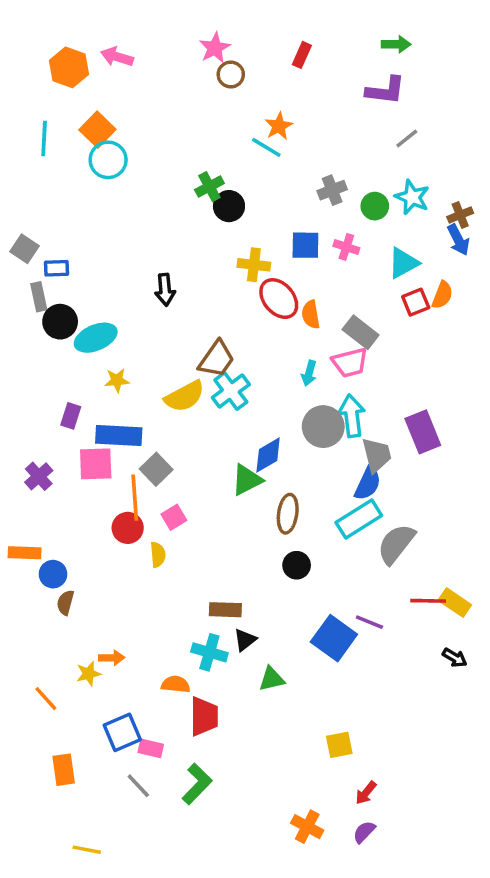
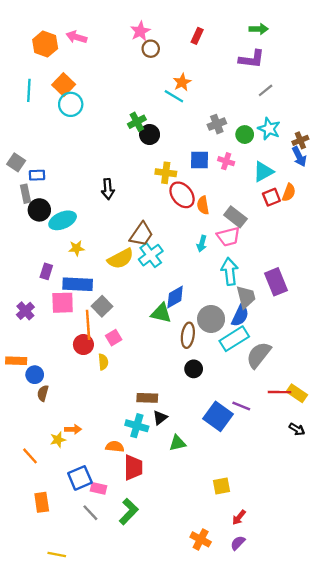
gray circle: (323, 427) -> (211, 319), moved
green triangle: (247, 480) -> (161, 313), turned 40

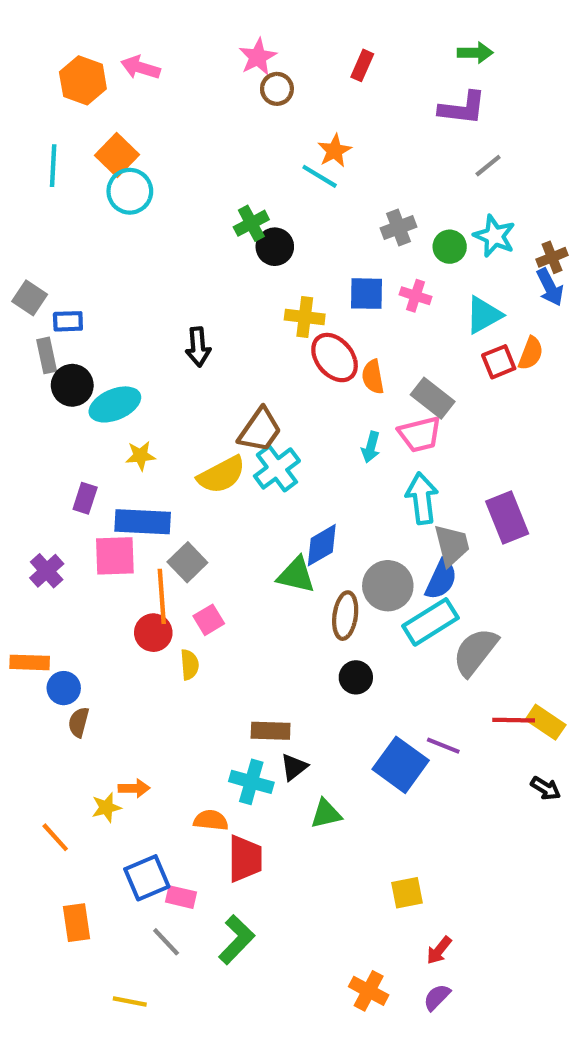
yellow line: (57, 555) -> (130, 1002), moved

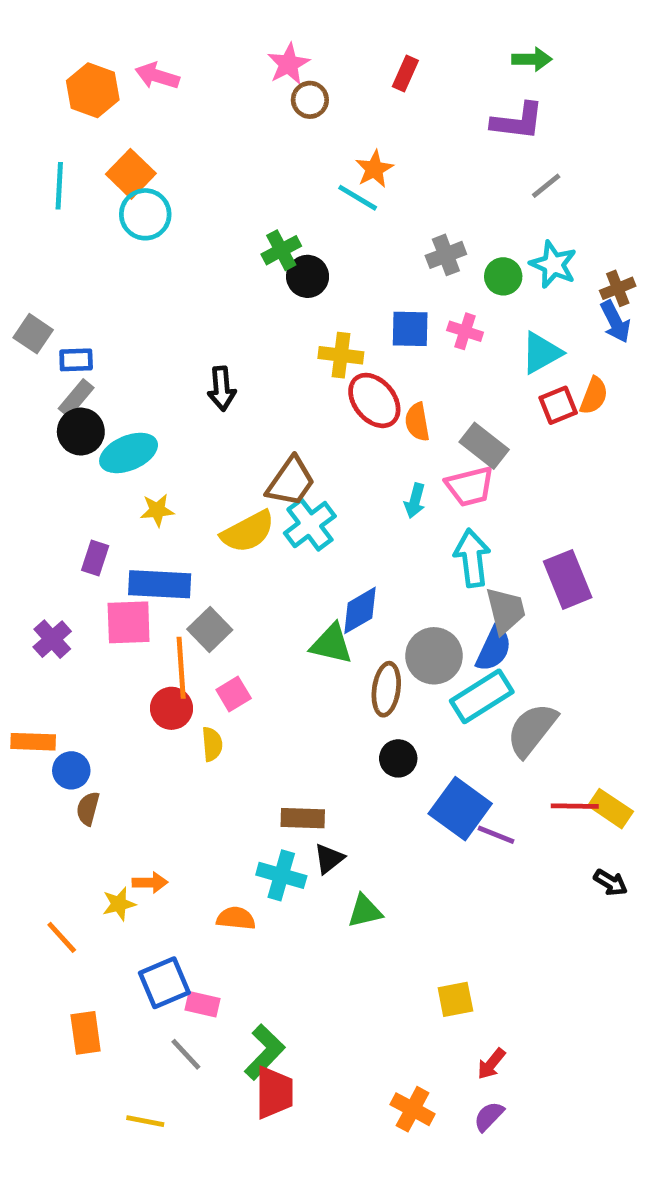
gray rectangle: (47, 355) -> (76, 398), moved, turned 52
blue square: (401, 765) -> (460, 809), moved
red trapezoid: (245, 859) -> (274, 1093), moved

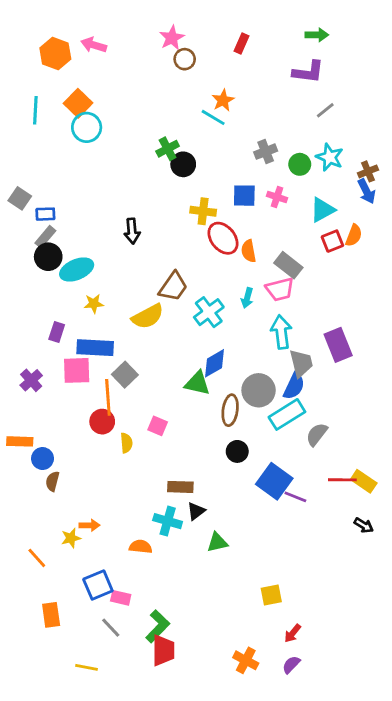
cyan cross: (310, 525) -> (209, 312), moved
pink square: (234, 694) -> (158, 426), moved, turned -36
gray semicircle: (532, 730) -> (317, 434), size x0.7

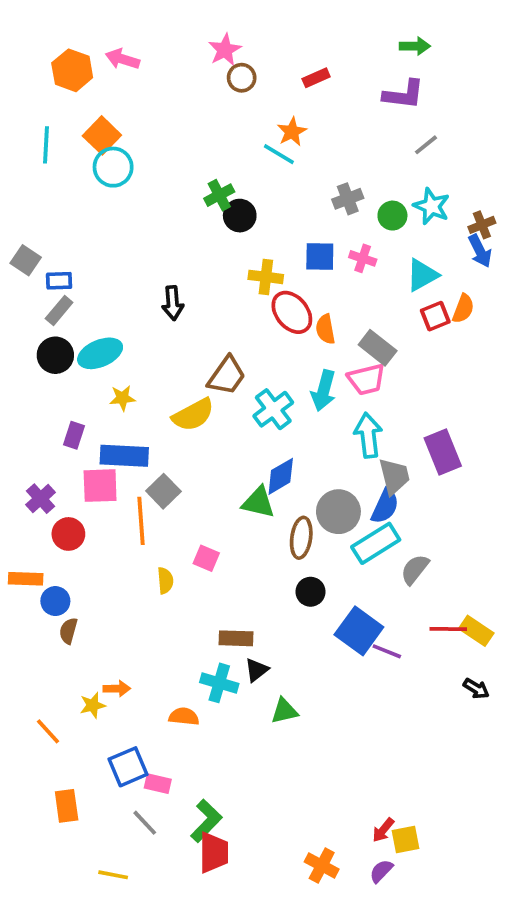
red rectangle: (241, 44) -> (316, 78), moved, turned 42
black circle: (48, 257) -> (55, 355), moved
cyan arrow: (247, 298) -> (324, 391), size x1.5
red circle: (102, 422) -> (68, 534), moved
yellow square: (271, 595) -> (405, 839), moved

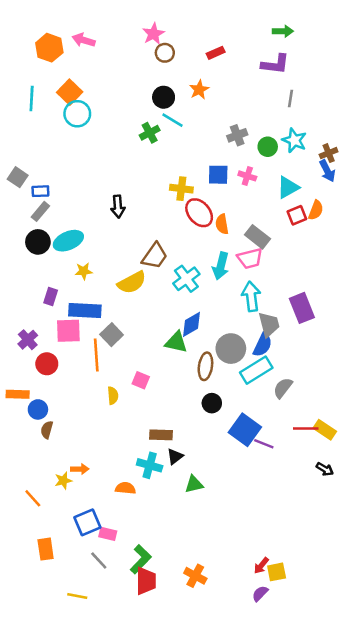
gray line: (426, 145) -> (291, 98), turned -42
cyan line: (279, 154) -> (172, 120), moved
black circle: (240, 216) -> (164, 97), moved
orange cross: (322, 865) -> (195, 576), moved

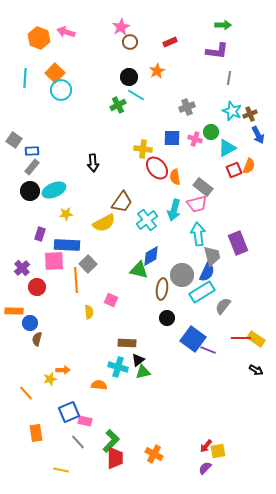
green circle: (268, 147) -> (211, 132), moved
brown cross: (329, 153) -> (250, 114), moved
green triangle: (194, 484) -> (143, 372), moved

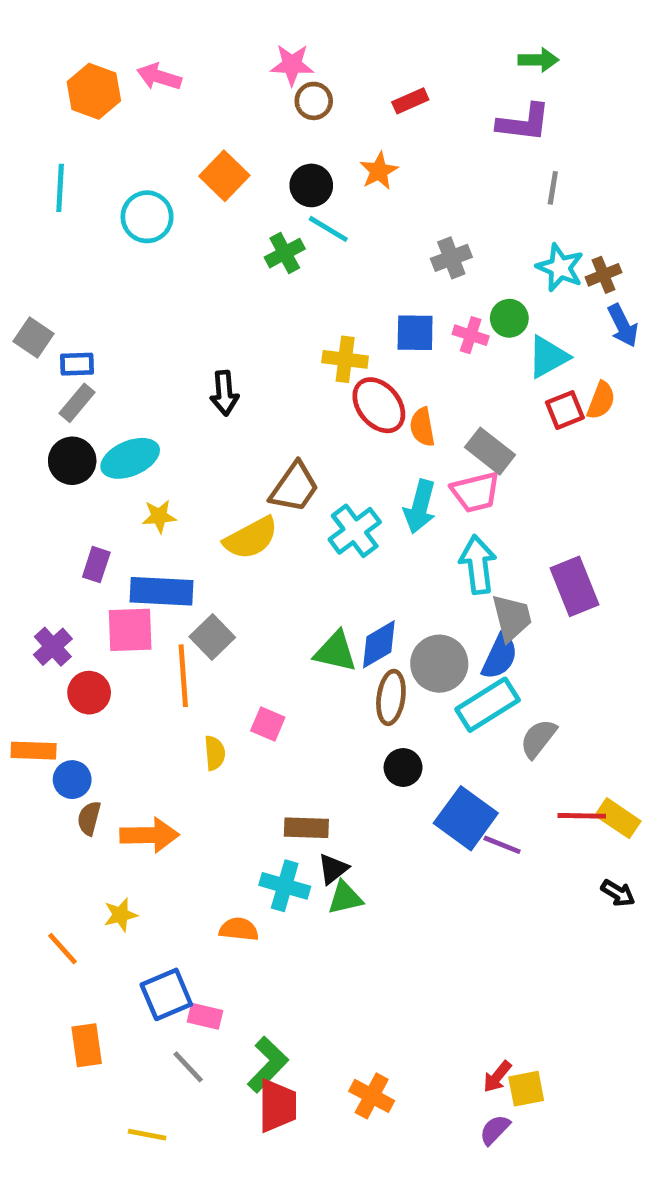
pink star: (121, 27) -> (292, 65), turned 30
orange square: (55, 73) -> (224, 176), moved
blue diamond: (151, 256) -> (379, 644), moved
orange arrow: (63, 370) -> (149, 835), moved, size x1.6

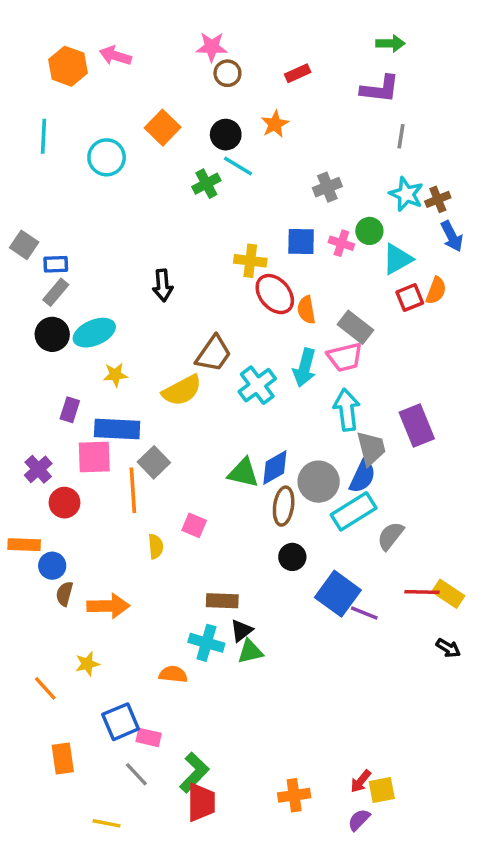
orange cross: (372, 1096) -> (294, 795), moved, turned -36

